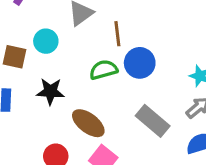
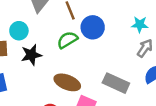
black star: (50, 91) -> (31, 55), moved
gray rectangle: (153, 121) -> (116, 83), moved

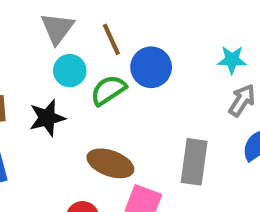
cyan circle: (19, 31) -> (70, 71), moved
gray rectangle: (116, 83) -> (194, 162), turned 75

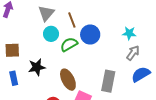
black star: (47, 118) -> (37, 67), moved
brown ellipse: (110, 163) -> (68, 80), turned 40

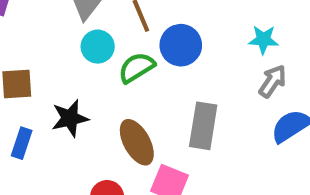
blue rectangle: (14, 78) -> (22, 143), turned 32
gray rectangle: (108, 81) -> (203, 126), moved

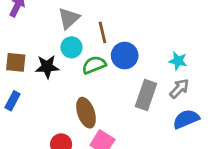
black star: (70, 118) -> (47, 67), moved
gray rectangle: (203, 126) -> (146, 95), moved

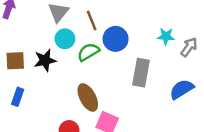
gray arrow: (179, 89) -> (189, 47), moved

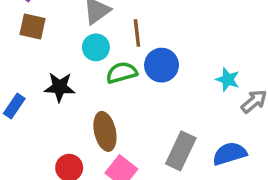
black star: (45, 60) -> (60, 87), moved
brown square: (15, 61) -> (33, 26), moved
gray rectangle: (141, 73) -> (181, 151), moved

